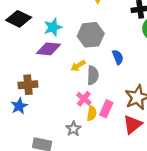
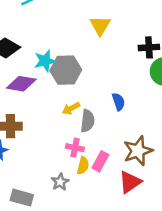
gray hexagon: (91, 35) -> (66, 70), moved
purple diamond: (48, 49) -> (21, 84), moved
pink cross: (84, 99) -> (75, 148), turned -32

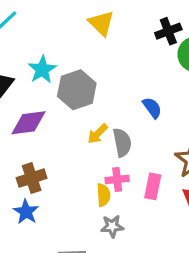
cyan star: (45, 61) -> (42, 70), moved
yellow semicircle: (83, 166) -> (103, 195), moved
gray star: (60, 182) -> (112, 226), turned -30

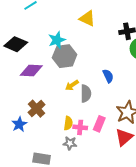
yellow triangle: (101, 23) -> (87, 19), turned -30
cyan star: (42, 70) -> (57, 40), moved
brown cross: (32, 178) -> (37, 109), moved, turned -36
pink cross: (117, 179) -> (80, 127), moved

